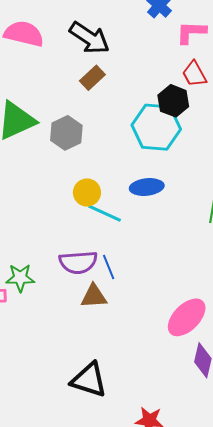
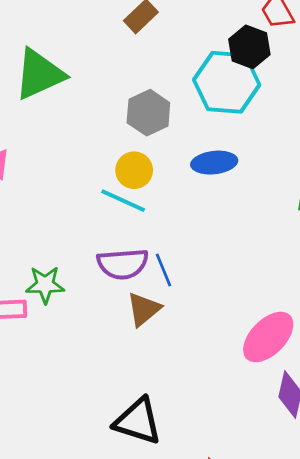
gray hexagon: (66, 133) -> (148, 113), moved
cyan line: (105, 213) -> (123, 201), moved
brown triangle: (94, 296) -> (144, 309), turned -36

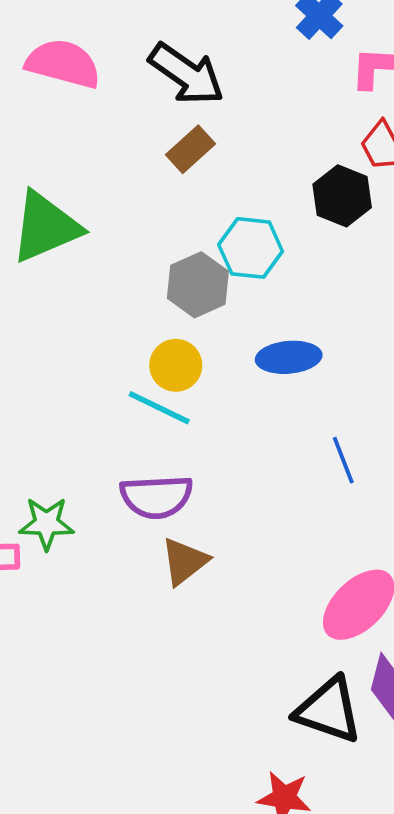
cyan hexagon: (227, 82) -> (251, 248), moved, size x0.7
blue line: (164, 270) -> (343, 460), moved
black triangle: (138, 421) -> (329, 710), moved

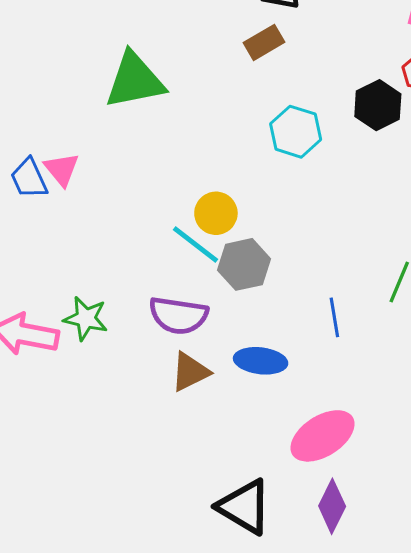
gray hexagon: (198, 285) -> (244, 264), moved
blue ellipse: (289, 357) -> (261, 361), moved
black triangle: (329, 710) -> (244, 507), moved

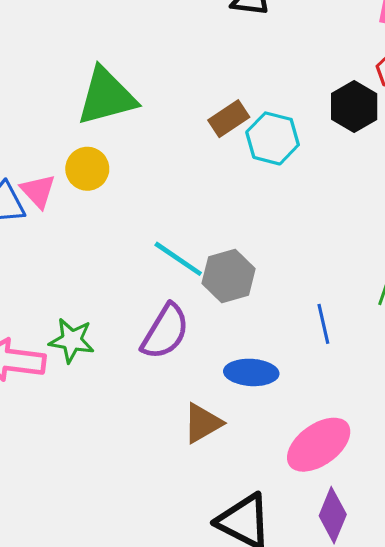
brown rectangle: (264, 42) -> (229, 119), moved
yellow circle: (216, 213) -> (87, 169), moved
purple semicircle: (178, 315) -> (165, 332), turned -64
brown triangle: (190, 372) -> (203, 423), moved

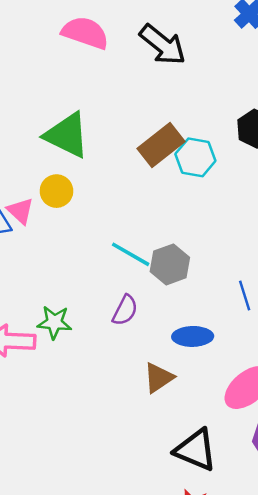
green triangle: (106, 97) -> (67, 135), turned 45
brown rectangle: (229, 119) -> (161, 145), size x1.5
purple semicircle: (165, 332) -> (125, 310), size x0.7

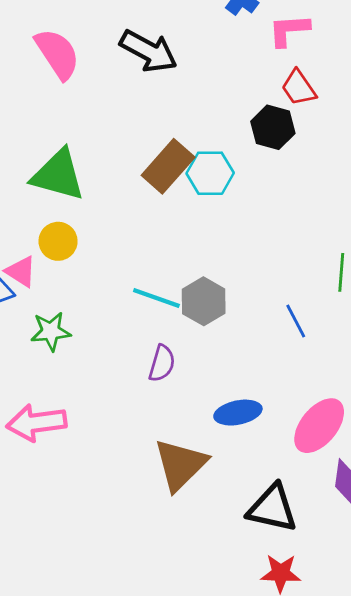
pink semicircle: (85, 33) -> (57, 54), turned 48
green star: (54, 322) -> (51, 331), moved
blue ellipse: (193, 336) -> (238, 413), moved
brown triangle: (159, 378) -> (180, 465), moved, size x1.5

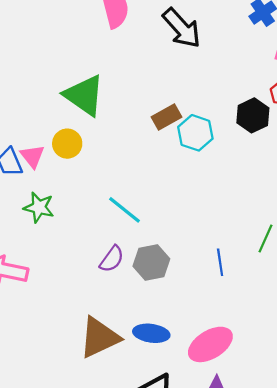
brown rectangle: (168, 166) -> (166, 117), size x0.7
gray hexagon: (204, 301) -> (151, 263), moved
blue ellipse: (238, 413) -> (151, 333), moved

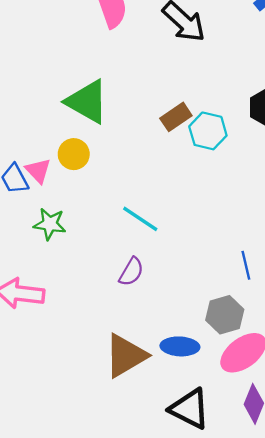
gray hexagon: (151, 263) -> (225, 315), moved

